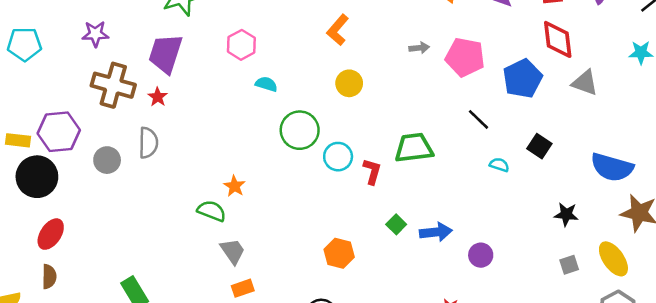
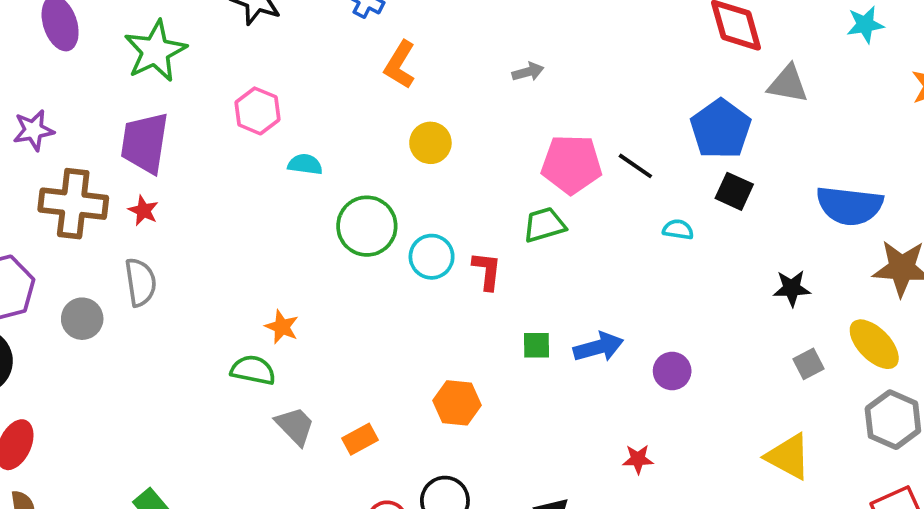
pink pentagon: (465, 57) -> (571, 164), moved
blue pentagon: (523, 79) -> (721, 129), moved
green trapezoid: (414, 148) -> (544, 225), size x0.7
green square: (396, 224) -> (536, 345), turned -36
orange rectangle: (243, 288) -> (360, 439), moved

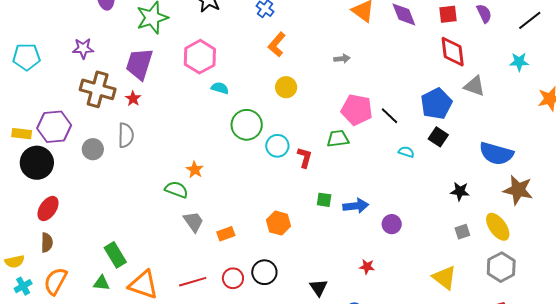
pink hexagon: (258, 111) -> (200, 57), size x1.4

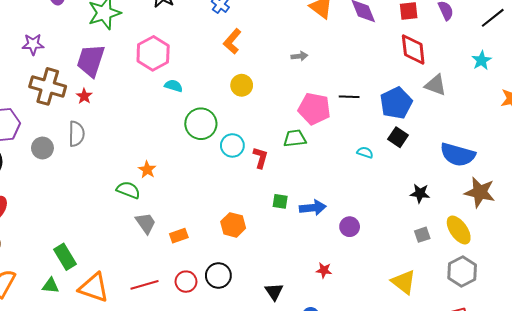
cyan star: (519, 62) -> (482, 60), turned -30
black line: (389, 116) -> (349, 97), moved, turned -42

